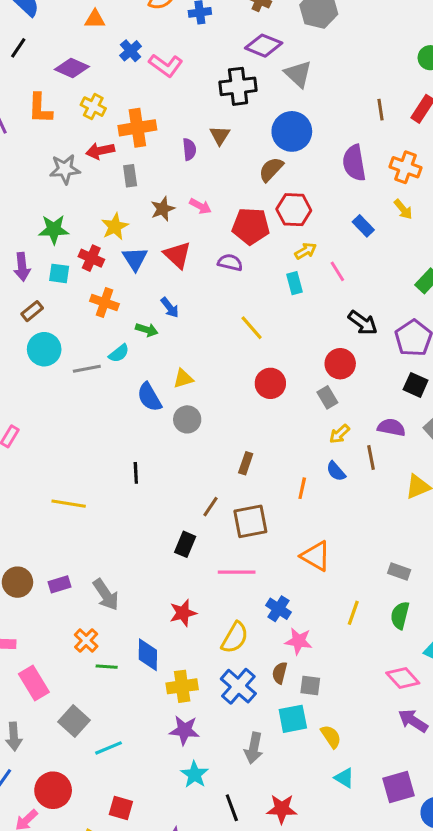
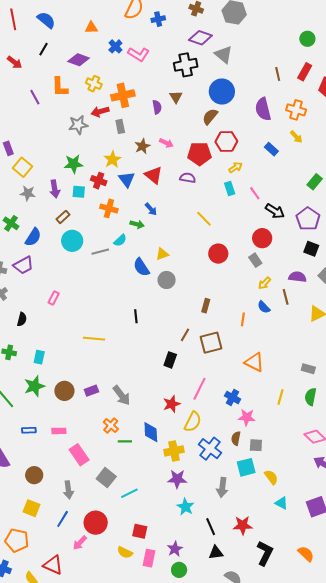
pink line: (337, 271) -> (255, 193), moved
pink line: (237, 572) -> (199, 389), moved, turned -60
yellow semicircle: (235, 638) -> (193, 422), moved

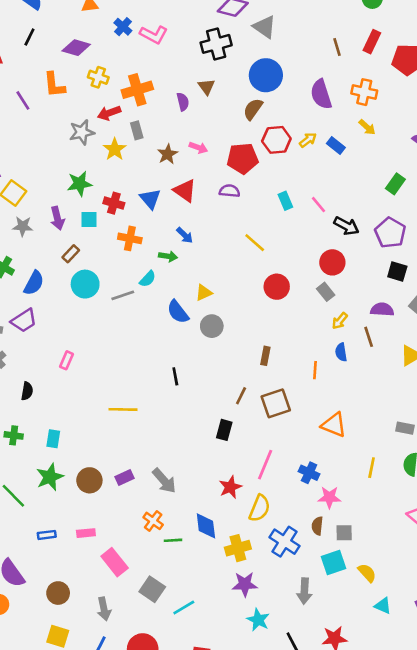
yellow star: (112, 159) -> (115, 149), moved
yellow arrow: (236, 167) -> (308, 140), moved
blue semicircle: (264, 307) -> (341, 352), turned 40

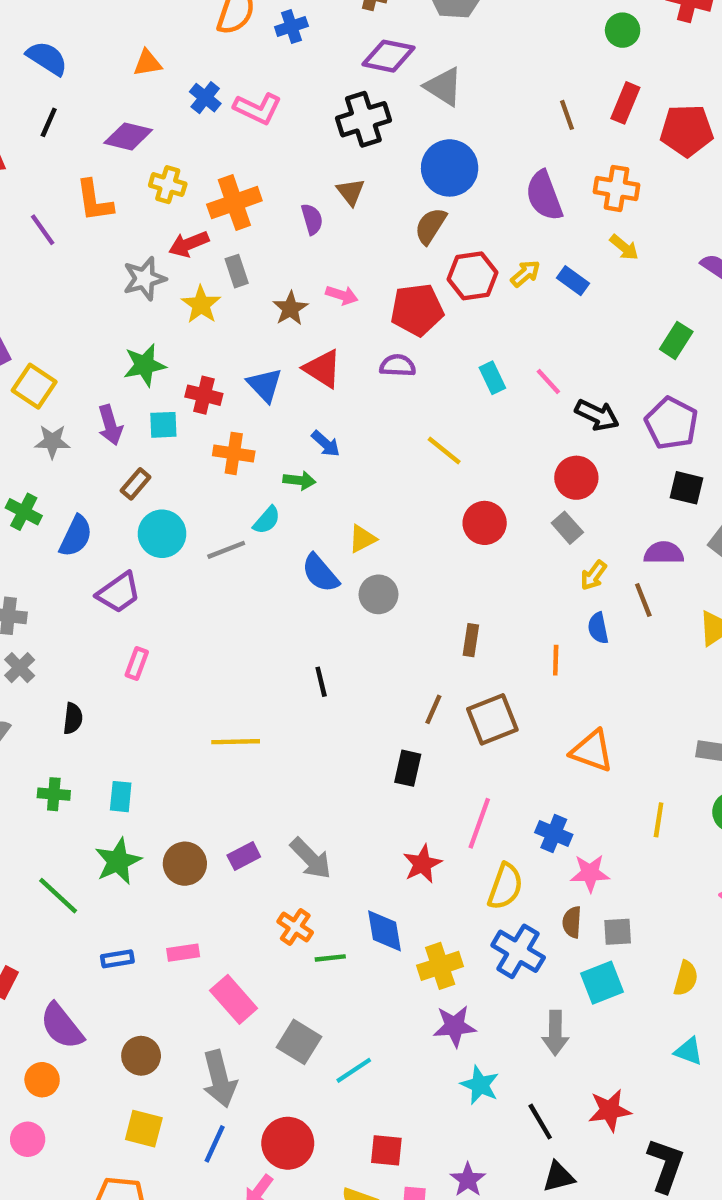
purple trapezoid: (24, 321) -> (119, 593), moved
yellow semicircle: (260, 508) -> (505, 886), moved
yellow semicircle: (367, 573) -> (686, 978), moved, turned 60
gray arrow: (104, 609) -> (219, 1079), size x1.4

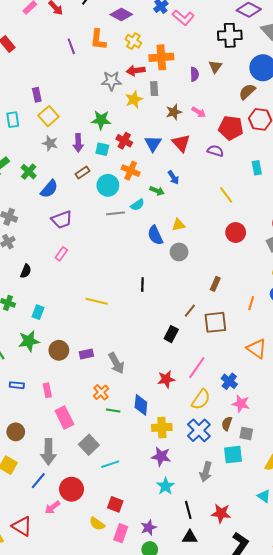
cyan circle: (162, 534) -> (108, 185), moved
pink rectangle: (183, 953) -> (47, 390), turned 72

